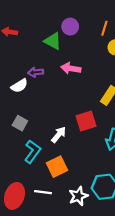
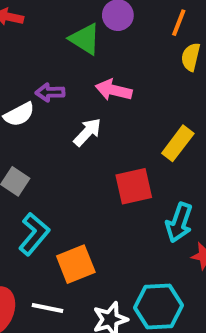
white arrow: (59, 135) -> (87, 132), moved

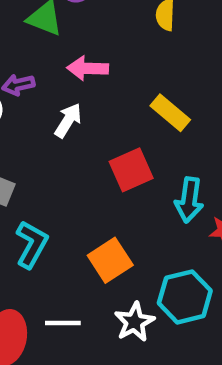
yellow rectangle: (178, 143) -> (170, 113), turned -76
orange square: (76, 264) -> (110, 260), moved

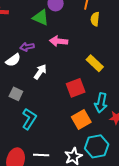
white arrow: (68, 120) -> (40, 72), moved
orange square: (110, 260) -> (81, 120), moved

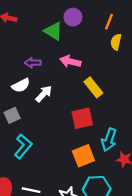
white semicircle: (13, 60) -> (21, 85), moved
yellow rectangle: (95, 63) -> (93, 87), moved
gray square: (16, 94) -> (12, 115), turned 32

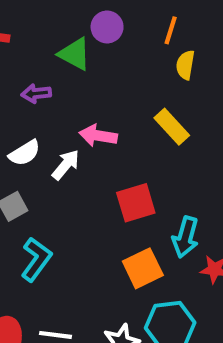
pink arrow: (70, 61) -> (98, 136), moved
purple arrow: (33, 63) -> (36, 93), moved
yellow rectangle: (93, 87) -> (172, 127), moved

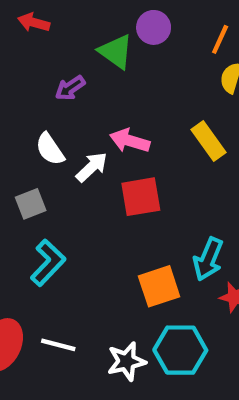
purple arrow: (36, 93) -> (70, 88), turned -36
white semicircle: (25, 153) -> (50, 149), turned 80
red square: (136, 203) -> (141, 197), moved

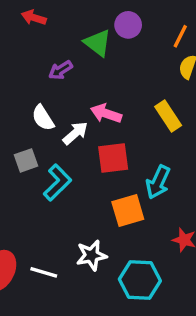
cyan arrow: (208, 259) -> (158, 182), moved
cyan L-shape: (48, 263) -> (57, 183), moved
orange square: (159, 286) -> (128, 211), moved
white star: (126, 361) -> (92, 255), moved

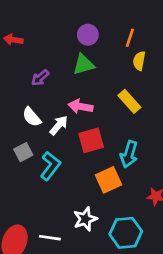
green triangle: (98, 43) -> (84, 64), moved, turned -45

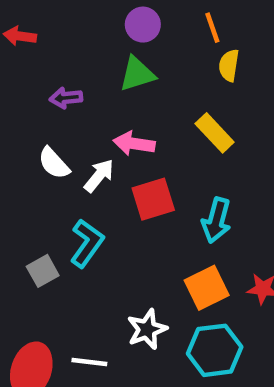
orange line: (130, 38) -> (212, 28), turned -36
purple arrow: (40, 78) -> (66, 98), turned 36
gray square: (23, 152) -> (43, 271), moved
orange square: (109, 180) -> (207, 288), moved

